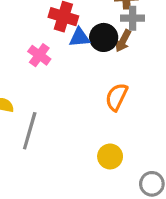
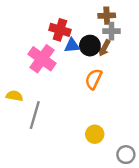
pink cross: (39, 55) -> (42, 59), size x1.6
orange semicircle: (117, 97) -> (94, 79), moved

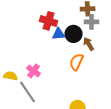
brown arrow: (104, 48) -> (89, 44), moved, turned 120
pink cross: (42, 59) -> (34, 71), moved, size x0.6
gray line: (35, 115) -> (28, 92), turned -50

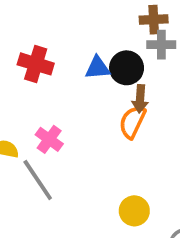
red cross: (49, 21) -> (36, 64), moved
brown arrow: (89, 44) -> (140, 99), moved, turned -144

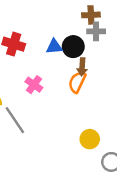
pink cross: (49, 139) -> (34, 85), moved
yellow circle: (134, 211) -> (90, 139), moved

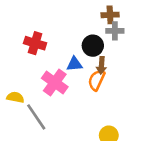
blue triangle: (54, 47) -> (74, 64), moved
pink cross: (34, 85) -> (55, 83), size x1.5

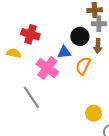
brown arrow: (101, 65) -> (98, 46), moved
yellow semicircle: (15, 97) -> (14, 53), moved

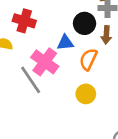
gray line: (32, 97) -> (31, 80), moved
yellow circle: (94, 113) -> (86, 94), moved

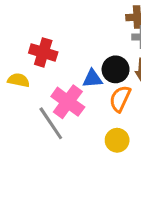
black circle: (85, 23) -> (116, 69), moved

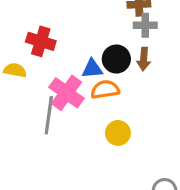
orange semicircle: (120, 99) -> (105, 90), moved, turned 56
gray line: (51, 123) -> (49, 115), turned 42

